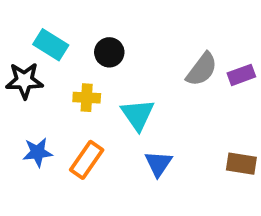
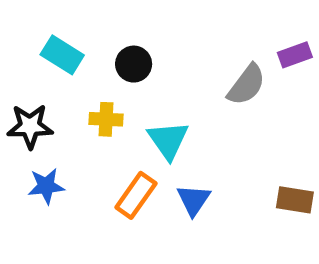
purple rectangle: (241, 75) -> (295, 55), moved
black star: (24, 81) -> (30, 126), moved
orange rectangle: (87, 160) -> (136, 195), moved

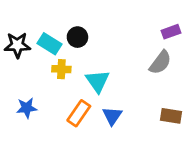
cyan rectangle: (62, 55) -> (49, 44), moved
gray semicircle: (246, 85) -> (160, 62), moved
black star: (30, 126) -> (17, 45), moved

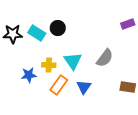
gray semicircle: (160, 62) -> (105, 58), moved
yellow cross: (61, 69) -> (49, 65), moved
blue star: (27, 108) -> (29, 75), moved

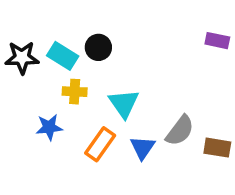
purple rectangle: (128, 24) -> (217, 41), turned 32
gray semicircle: (105, 58) -> (180, 131), moved
yellow cross: (49, 65) -> (75, 92), moved

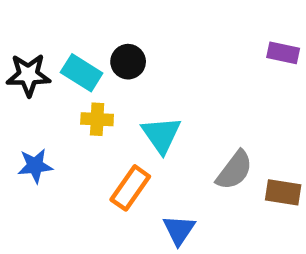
blue star: (49, 127) -> (35, 166), moved
blue triangle: (143, 148) -> (179, 230), moved

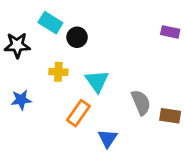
cyan rectangle: (82, 73) -> (50, 23), moved
gray semicircle: (234, 170) -> (141, 102), turned -60

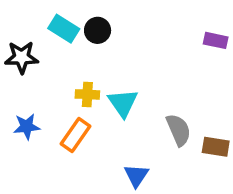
black circle: (77, 37) -> (98, 30), moved
yellow cross: (58, 72) -> (87, 94), moved
orange rectangle: (78, 113) -> (76, 135), moved

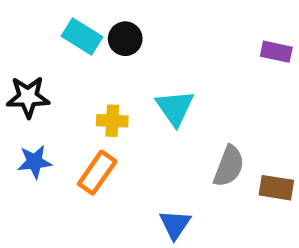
black star: (22, 57) -> (28, 97), moved
cyan triangle: (123, 103) -> (175, 108), moved
gray semicircle: (179, 130) -> (229, 166), turned 44

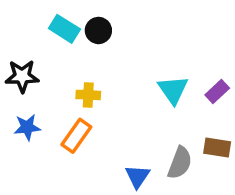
purple rectangle: (276, 52) -> (217, 92), moved, turned -55
cyan triangle: (175, 108) -> (173, 90), moved
gray semicircle: (229, 166) -> (180, 163), moved

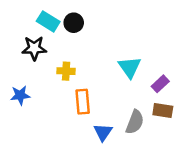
black star: (22, 76) -> (34, 48), moved
purple rectangle: (217, 92) -> (160, 84), moved
orange rectangle: (76, 136) -> (83, 102), moved, turned -40

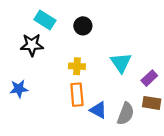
black circle: (74, 23) -> (83, 26), moved
yellow cross: (66, 71) -> (77, 66), moved
blue triangle: (103, 132) -> (98, 110), moved, turned -36

